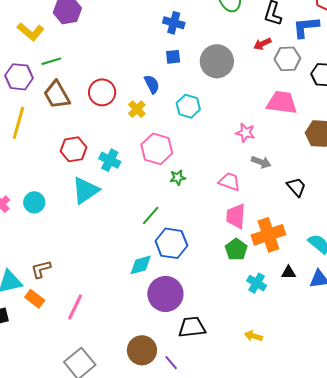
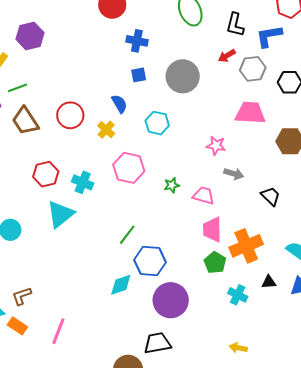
green star: (178, 178) -> (172, 185), moved
purple circle: (165, 294) -> (171, 300), moved
black trapezoid: (192, 327) -> (157, 343), moved

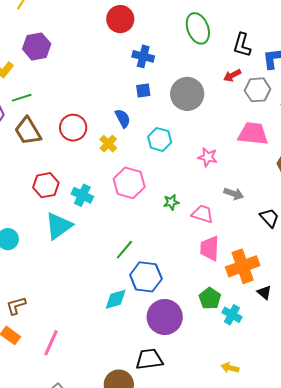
pink star: (216, 146) -> (208, 157), moved
green pentagon: (215, 263) -> (210, 298), moved
black triangle: (269, 282) -> (264, 293), moved, turned 42

